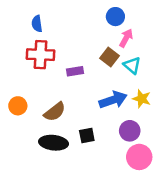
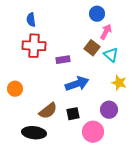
blue arrow: (113, 100) -> (77, 84), moved
brown semicircle: (55, 112) -> (48, 111), moved
black ellipse: (54, 143) -> (34, 133), moved
pink circle: (139, 157) -> (93, 132), moved

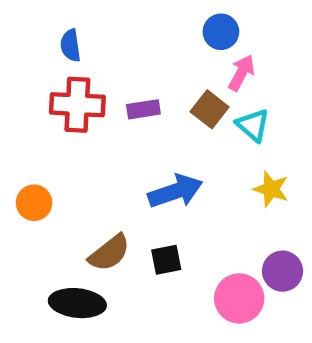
purple rectangle: (63, 60) -> (143, 109), moved
purple circle: (109, 110) -> (283, 271), moved
pink circle: (93, 132) -> (239, 298), moved

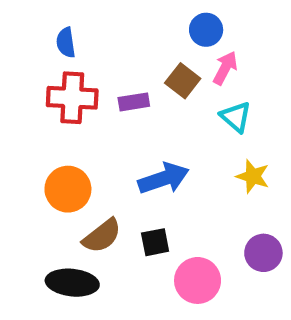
brown square: (210, 109) -> (183, 81), moved
orange circle: (34, 203) -> (68, 189), moved, size x1.4
pink circle: (239, 298) -> (198, 280), moved

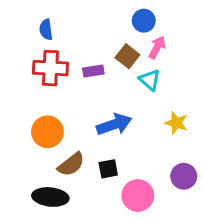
cyan triangle: (236, 117) -> (150, 80), moved

